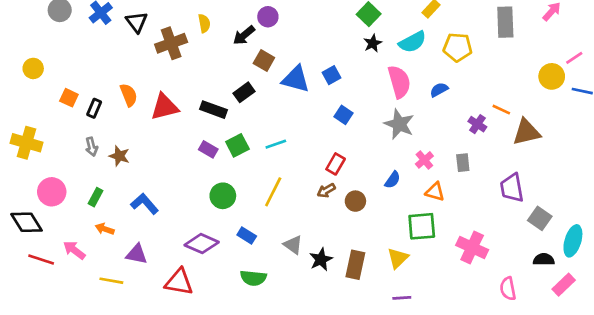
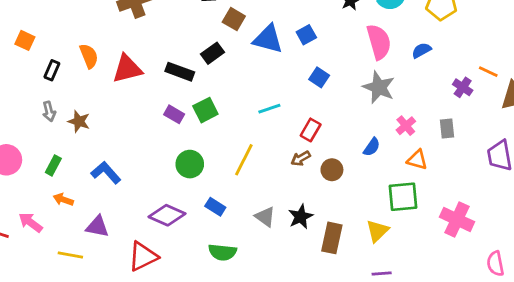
orange square: (69, 98) -> (25, 40), moved
cyan line: (276, 144) -> (269, 109), moved
black star: (321, 259) -> (301, 217), moved
red triangle: (179, 282) -> (143, 256), turned -36

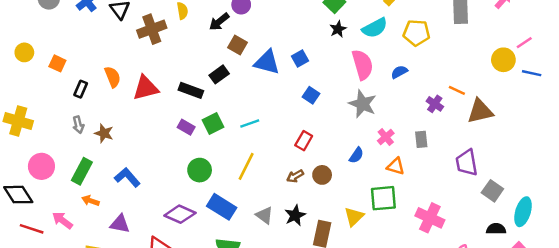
cyan line: (269, 109) -> (250, 123), moved
brown arrow: (301, 158) -> (295, 176), moved
green rectangle: (53, 165) -> (82, 171), size x1.5
blue rectangle: (215, 207) -> (222, 207), size x1.6
yellow triangle: (377, 231) -> (354, 217), moved

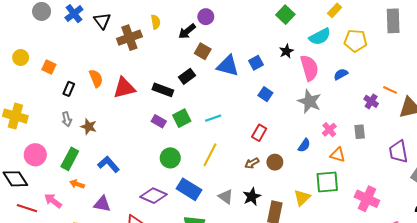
black star: (338, 29) -> (286, 51), moved

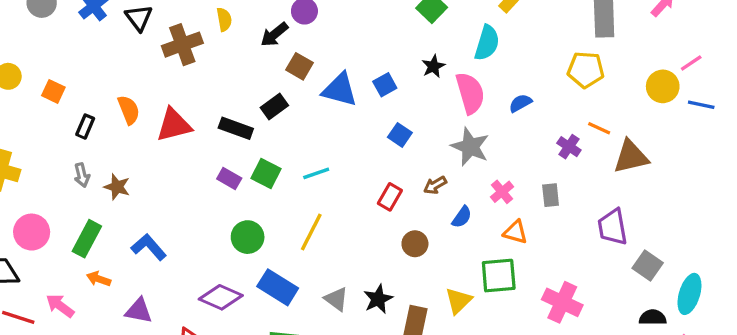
cyan semicircle: (320, 37) -> (487, 43), turned -45
yellow pentagon: (355, 41) -> (586, 70), moved
green square: (182, 118) -> (266, 173), turned -36
brown arrow: (252, 163) -> (435, 185), moved

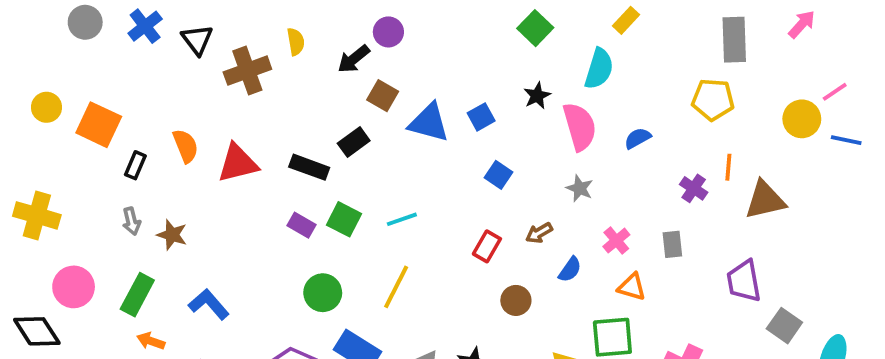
orange square: (53, 91) -> (99, 125), size x1.6
orange line: (599, 128) -> (728, 167), turned 70
gray star: (470, 147) -> (580, 188), size x0.6

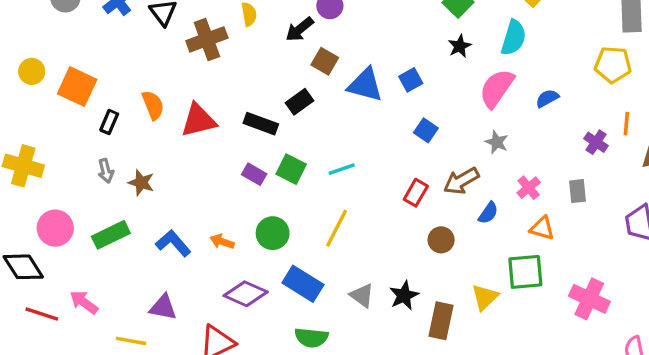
black star: (537, 96) -> (460, 46), moved
pink semicircle: (580, 127) -> (497, 88), turned -129
brown arrow: (539, 233) -> (461, 181), size x1.5
green rectangle: (137, 295) -> (111, 235), turned 36
orange arrow: (151, 341) -> (222, 242), moved

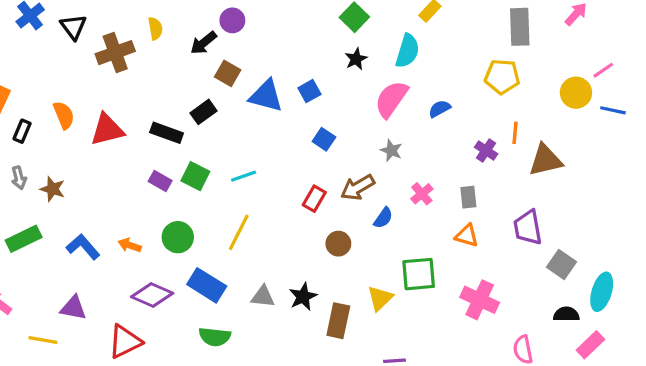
orange triangle: (542, 228) -> (467, 236), moved
gray triangle: (362, 295) -> (263, 297), turned -30

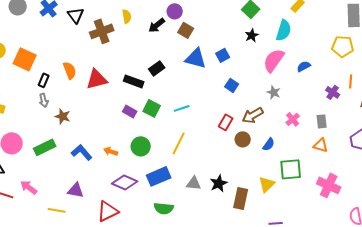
brown square: (228, 73) -> (186, 30), moved
gray arrow: (19, 178) -> (44, 100), moved
blue semicircle: (383, 218) -> (269, 144), moved
brown circle: (338, 244) -> (243, 139), moved
blue rectangle: (207, 285) -> (159, 176), turned -55

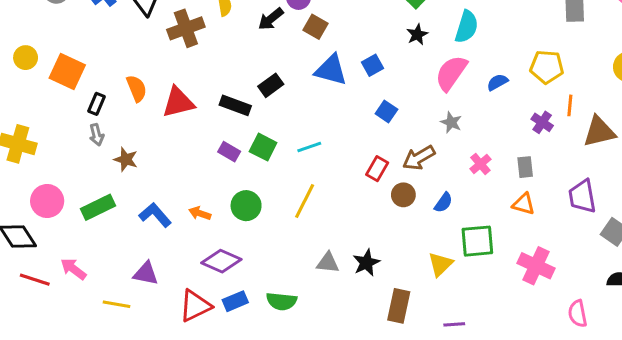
yellow pentagon: (343, 46) -> (547, 67), moved
blue rectangle: (159, 176) -> (235, 301), moved, size x0.7
brown rectangle: (241, 198) -> (399, 306), moved

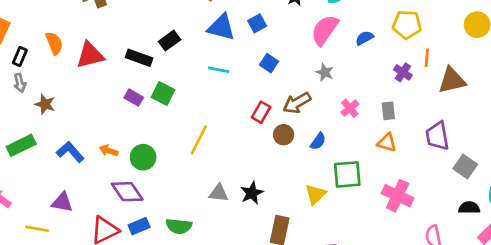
cyan line: (309, 147) -> (219, 70), moved, turned 30
green circle: (246, 206) -> (143, 157), moved
purple diamond: (221, 261) -> (127, 192), turned 32

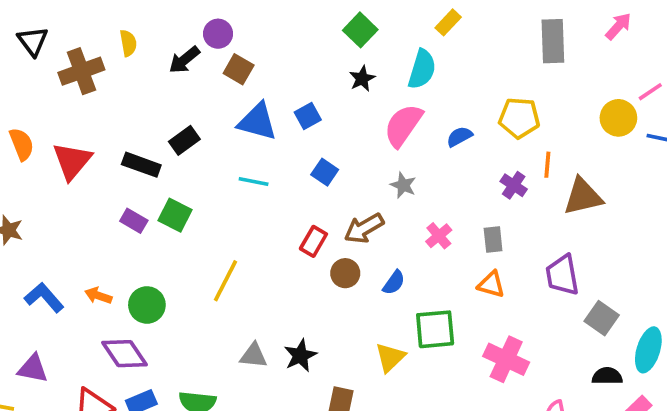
red triangle: (90, 55) -> (72, 161), turned -36

